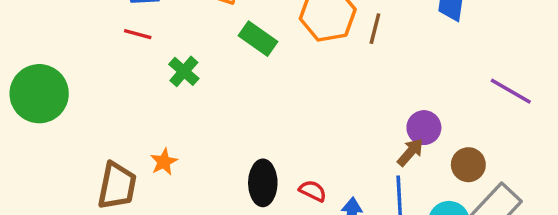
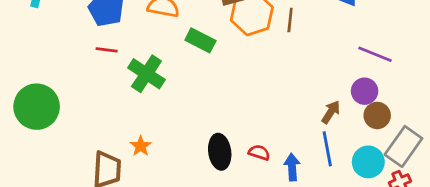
green cross: (184, 71) -> (146, 74), size x1.5
purple line: (511, 91) -> (375, 54), moved
purple circle: (424, 128) -> (365, 91), moved

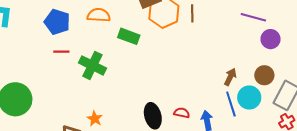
purple line: (375, 54) -> (253, 17), moved
purple circle: (365, 91) -> (271, 39), moved
cyan circle: (368, 162) -> (249, 98), moved

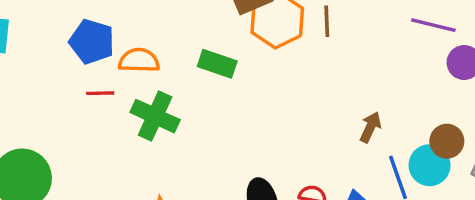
orange semicircle: (99, 15) -> (139, 60), moved
brown circle: (264, 75) -> (447, 141), moved
brown arrow: (230, 77) -> (370, 127), moved

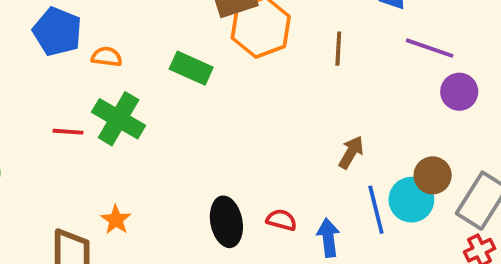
brown line: (327, 21) -> (338, 49), moved
orange semicircle: (139, 60) -> (107, 57), size x0.7
red line: (100, 93) -> (68, 132), moved

